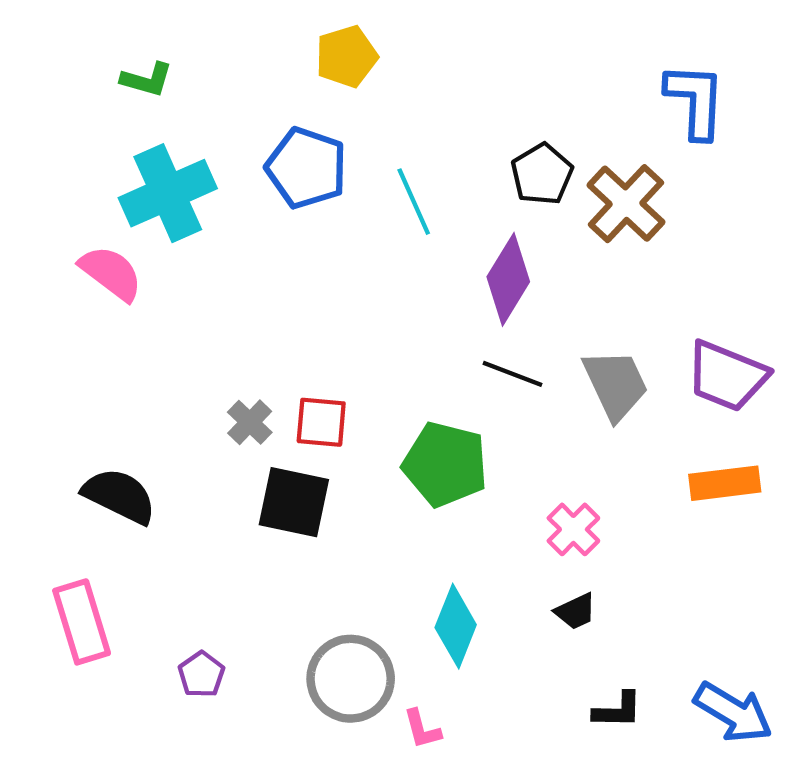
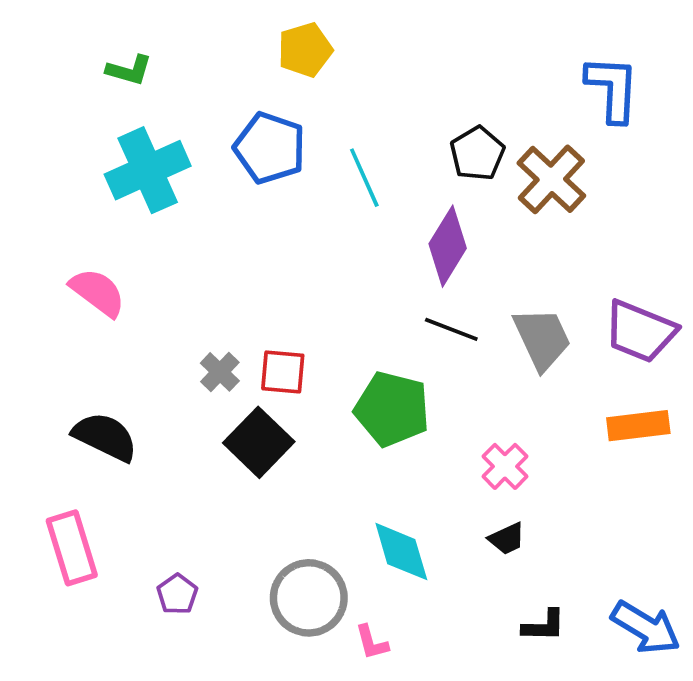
pink semicircle: (111, 273) -> (98, 292), moved
black square: (294, 502) -> (259, 442), turned 32
cyan diamond: (456, 626) -> (401, 552), turned -38

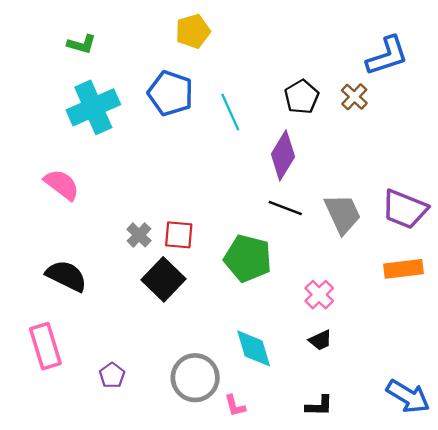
blue L-shape: (612, 89) -> (387, 56), turned 69
brown cross: (551, 179) -> (354, 97), moved, size x0.6
black L-shape: (544, 626) -> (319, 406), moved

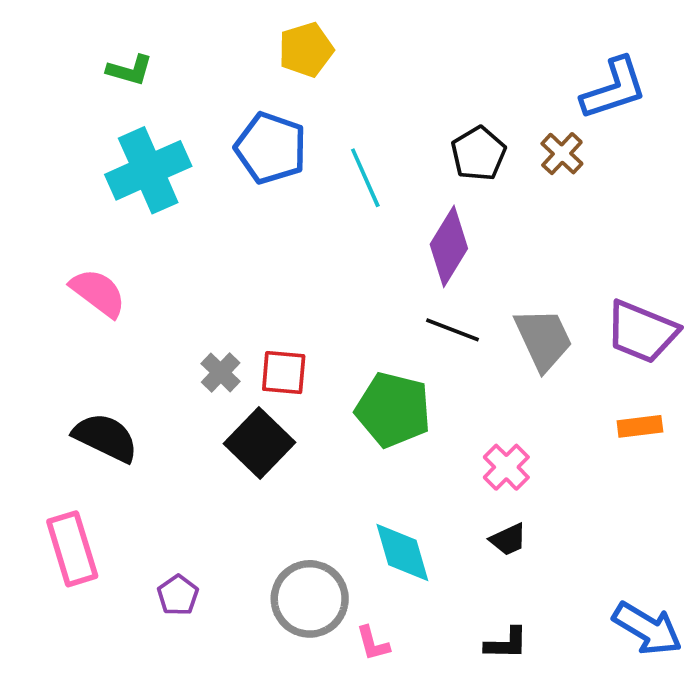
orange rectangle: (403, 269) -> (640, 426), size x0.7

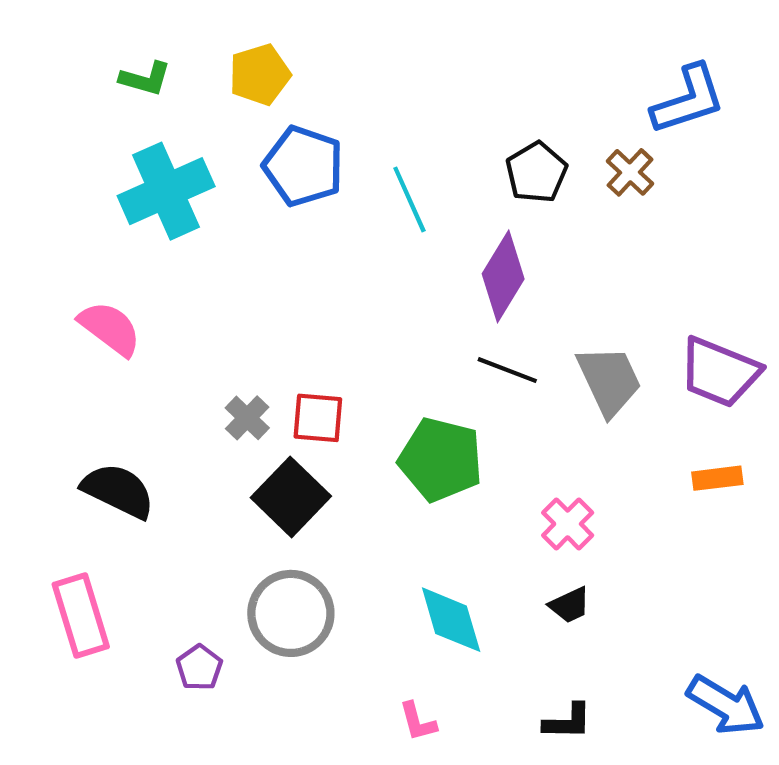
yellow pentagon: (306, 50) -> (260, 75), moved
gray circle: (310, 599) -> (291, 613), moved

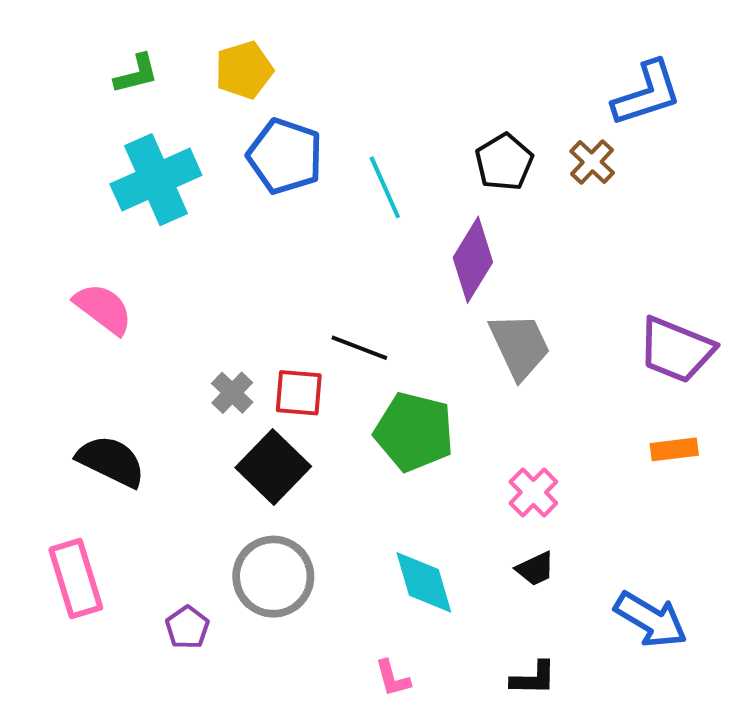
green L-shape: (145, 79) -> (136, 74), turned -30
black line: (507, 370) -> (359, 348), moved
gray trapezoid: (609, 380) -> (520, 346), moved
blue arrow: (726, 705) -> (651, 620), moved

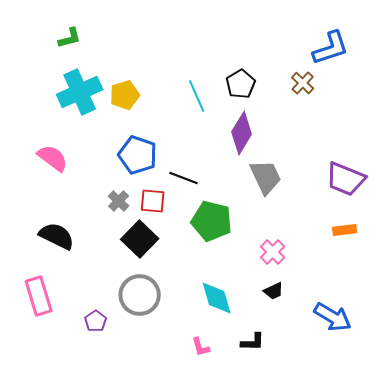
yellow pentagon: (244, 70) -> (125, 95), moved
blue pentagon: (285, 156) -> (138, 155), moved
black pentagon: (504, 162) -> (241, 84), moved
black L-shape: (533, 678) -> (253, 342), moved

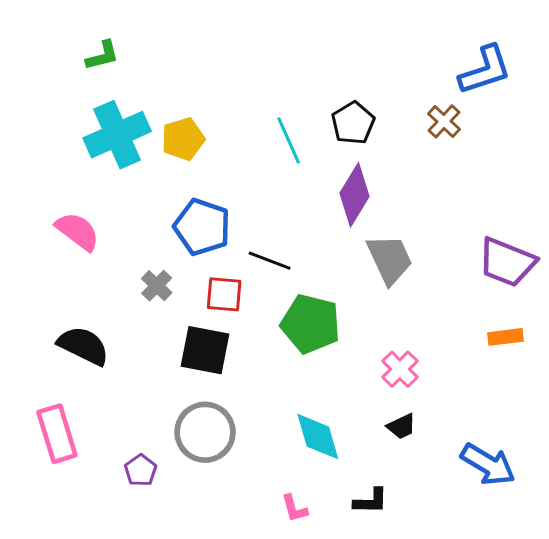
gray cross: (119, 201) -> (157, 286), moved
black square: (140, 239) -> (205, 350), turned -33

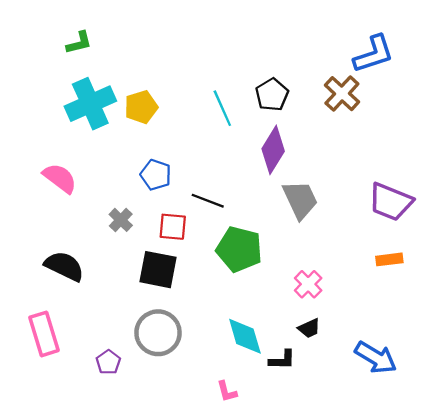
brown cross: (444, 121) -> (342, 94), size x1.4
blue pentagon: (202, 227) -> (156, 175), size x0.7
black L-shape: (371, 501) -> (282, 360), moved

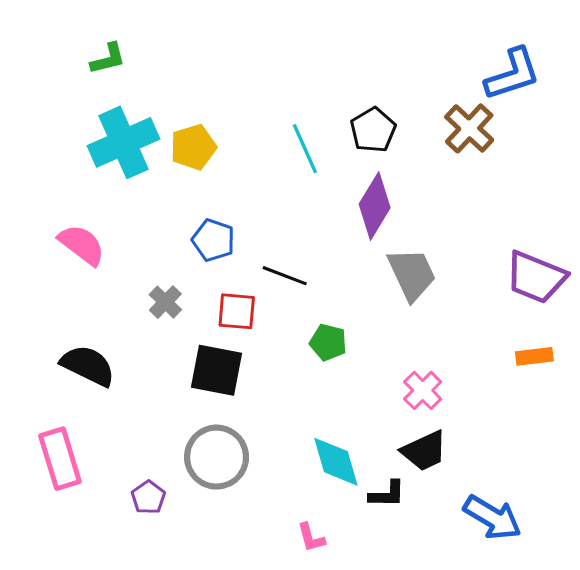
green pentagon: (239, 249) -> (328, 342), size x0.6
black trapezoid: (309, 328) -> (424, 451), size x1.5
blue arrow: (376, 358) -> (492, 518), moved

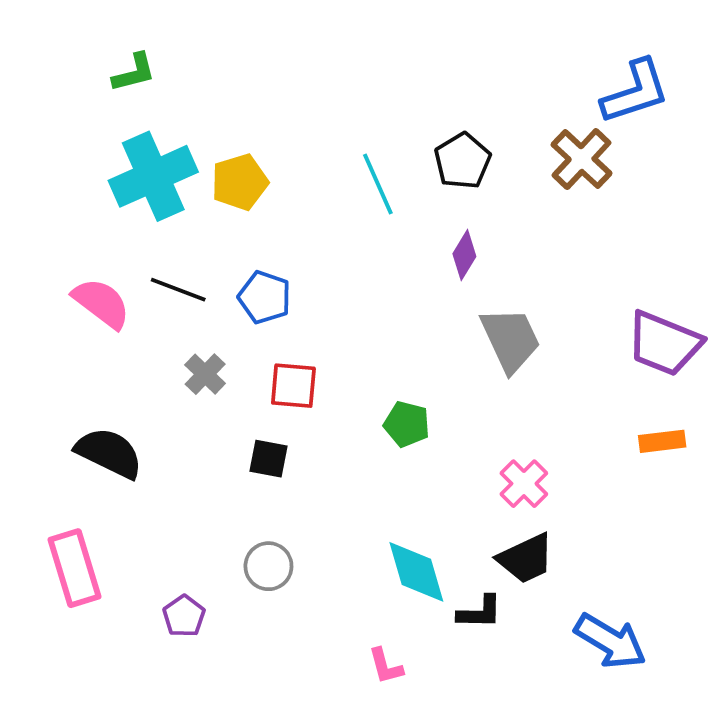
purple diamond: (375, 206) -> (464, 255), size x0.6
black line: (285, 276) -> (178, 290), moved
black square: (217, 370) -> (268, 459), size x0.6
gray circle: (217, 457) -> (268, 566), size x0.6

